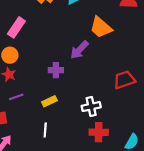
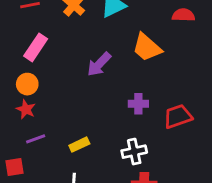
purple arrow: (79, 50) -> (99, 64), moved
purple cross: (56, 70) -> (138, 104), moved

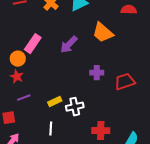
pink rectangle: (36, 47) -> (33, 44), moved
white cross: (134, 152) -> (75, 107), moved

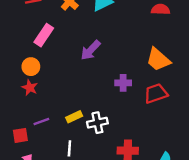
orange trapezoid: (103, 33) -> (158, 60), moved
pink rectangle: (33, 44) -> (44, 35), moved
purple line: (24, 98) -> (41, 121), moved

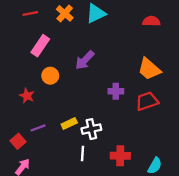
orange circle: (31, 67) -> (50, 76), moved
red square: (20, 135) -> (18, 141), turned -32
white line: (69, 148) -> (82, 153), moved

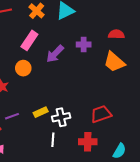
red semicircle: (151, 21) -> (116, 34), moved
pink rectangle: (40, 46) -> (29, 40), moved
purple cross: (116, 91) -> (84, 45), moved
red trapezoid: (147, 101) -> (101, 114), moved

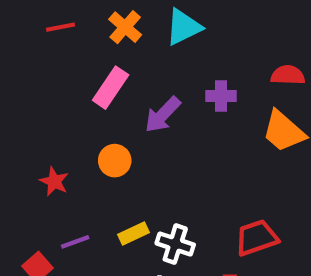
orange circle: (23, 68) -> (115, 161), moved
white cross: (61, 117) -> (175, 244), turned 30

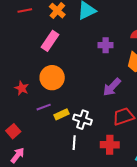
purple arrow: (163, 115) -> (112, 87), moved
orange circle: (115, 161) -> (52, 78), size x1.5
purple line: (75, 242) -> (44, 107), moved

